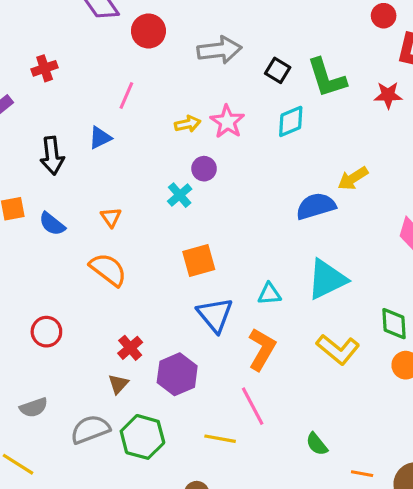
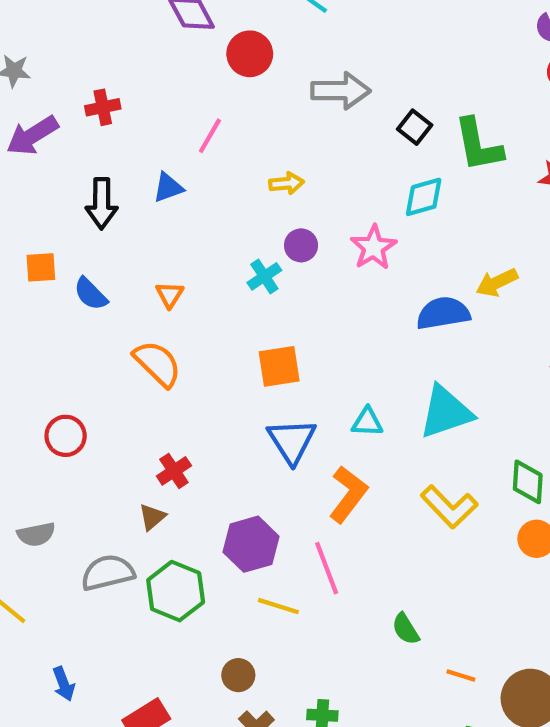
red cross: (45, 68) -> (103, 107), moved
pink star: (227, 122) -> (374, 247), moved
purple hexagon: (177, 374) -> (251, 544), moved

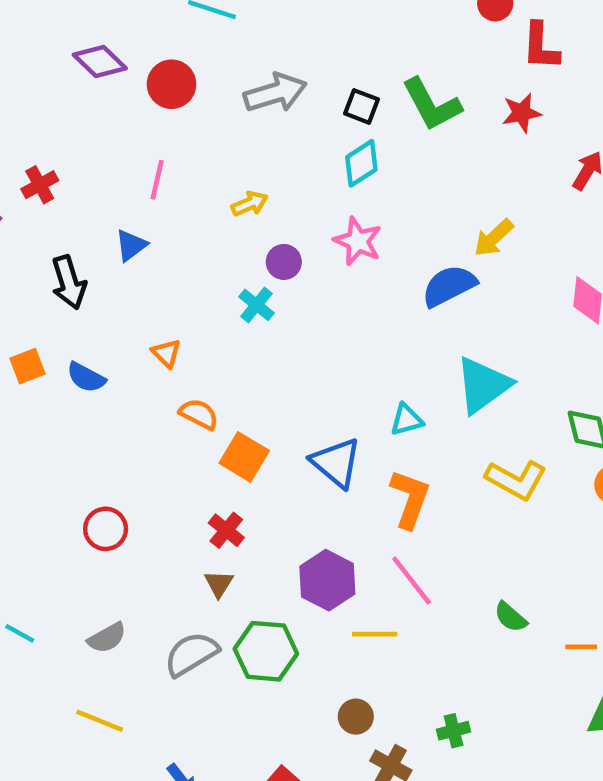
cyan diamond: (424, 197) -> (361, 163), moved
orange semicircle: (157, 364) -> (199, 414), moved, size x0.7
orange square: (279, 366) -> (244, 457), moved, turned -33

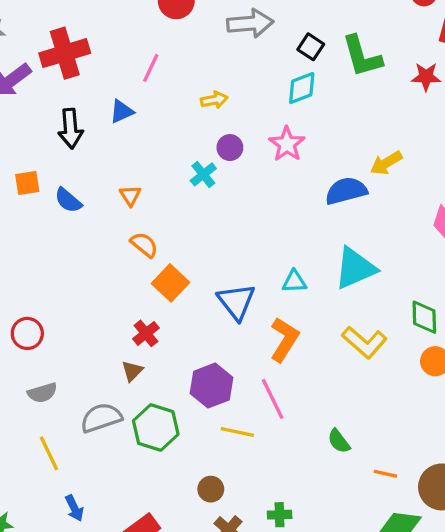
red cross: (40, 185) -> (65, 53), size x1.8
red circle: (106, 529) -> (27, 333), moved
yellow line: (100, 721) -> (49, 453), moved, turned 30

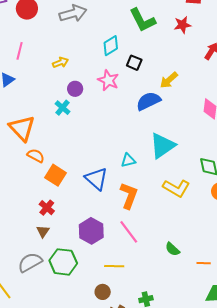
black square: (311, 47) -> (134, 63), moved
orange triangle: (130, 195) -> (22, 128), size x2.0
yellow line: (237, 432) -> (114, 266), moved

